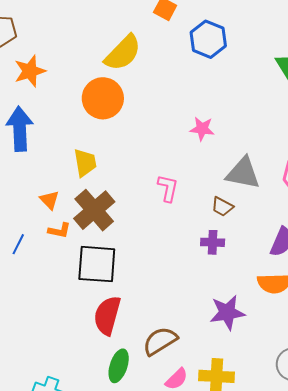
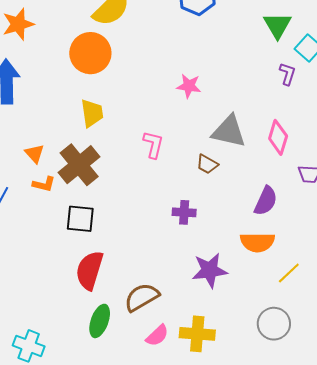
yellow trapezoid: (85, 163) -> (92, 113), moved
purple cross: (213, 242) -> (184, 212), moved
black square: (97, 264) -> (80, 219), size x0.7

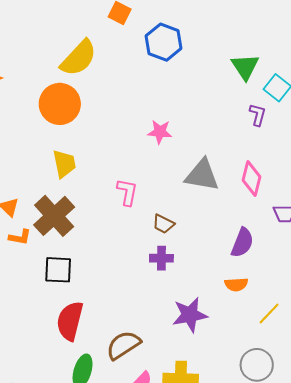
brown trapezoid: (207, 164) -> (163, 224), moved
orange semicircle: (257, 242) -> (236, 284), size x0.7

